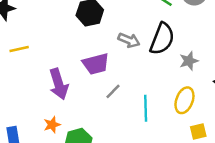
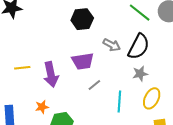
yellow line: (19, 49) -> (22, 68), moved
gray star: (189, 61) -> (140, 74), moved

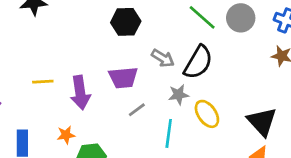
gray star: (140, 74) -> (179, 95), moved
yellow ellipse: (152, 98) -> (207, 114), moved, turned -65

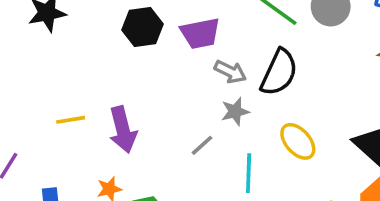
black hexagon: (126, 22) -> (143, 27), moved
purple trapezoid: (123, 78) -> (200, 33), moved
gray star: (179, 95) -> (235, 112), moved

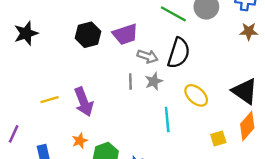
gray line: (202, 145) -> (130, 82), moved, turned -42

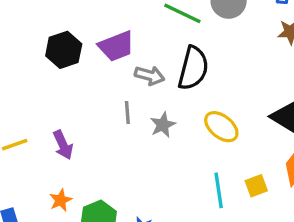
gray star: (154, 81) -> (163, 125), moved
purple arrow: (84, 102) -> (63, 145), size x0.7
cyan line: (167, 120) -> (219, 190), moved

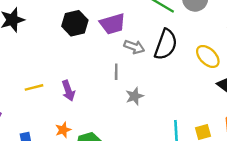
gray star: (163, 125) -> (135, 96), moved
yellow ellipse: (221, 127) -> (208, 56), moved

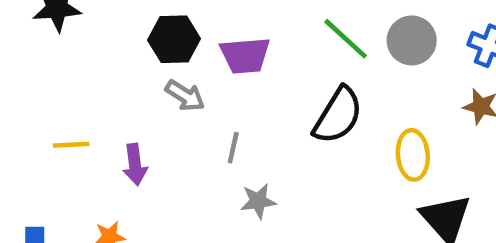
gray arrow: (134, 47) -> (185, 96), moved
yellow ellipse: (208, 56) -> (413, 155), turned 30

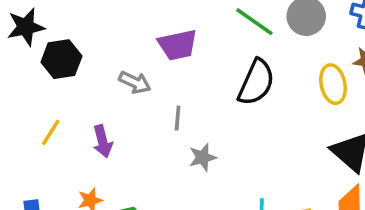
black hexagon: (174, 39) -> (61, 59), moved
yellow line: (71, 145) -> (51, 132), turned -48
yellow ellipse: (413, 155) -> (333, 84), moved

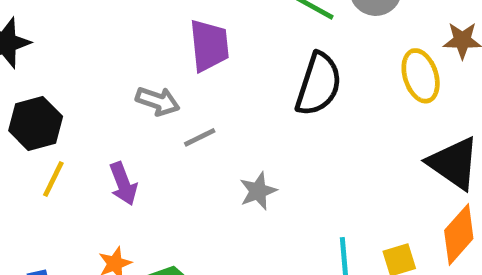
purple trapezoid: (178, 45) -> (209, 45), turned -78
black hexagon: (61, 59) -> (36, 123), moved
gray line: (178, 118) -> (200, 137), moved, turned 65

